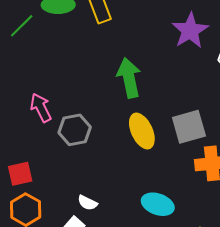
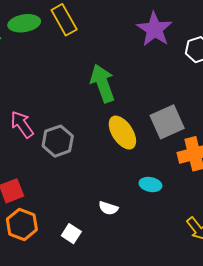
white semicircle: (87, 203) -> (108, 208), moved
cyan ellipse: (158, 204) -> (150, 185), moved, size x0.7

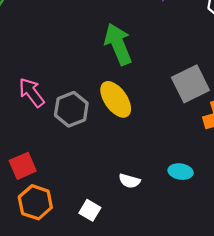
yellow ellipse: (122, 133) -> (116, 99), moved
cyan ellipse: (150, 185) -> (181, 172), moved

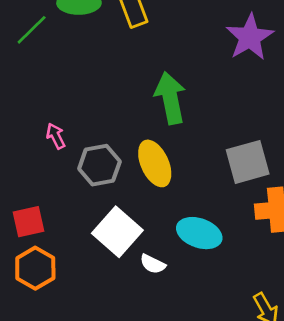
pink arrow: (31, 92) -> (56, 136), size x0.7
cyan ellipse: (181, 172) -> (199, 233), moved, size x1.5
white square: (90, 210) -> (117, 232), moved, size x1.8

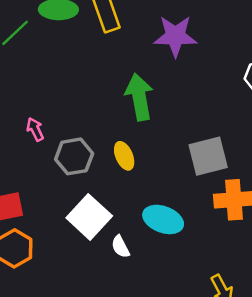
purple star: (250, 37) -> (175, 36), moved, turned 30
yellow ellipse: (155, 163) -> (124, 156), size x0.7
white semicircle: (153, 264) -> (121, 247), turned 35

